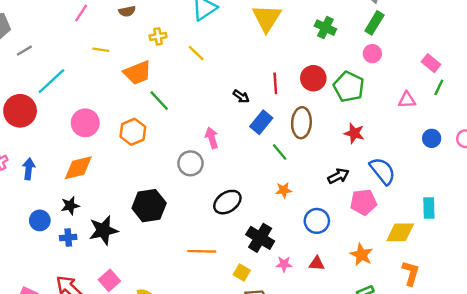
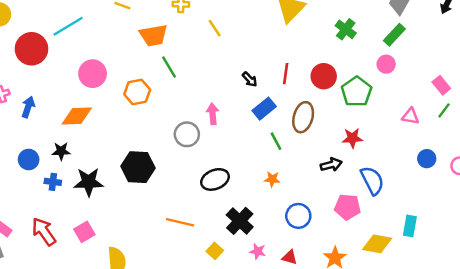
red star: (354, 133) -> (352, 138), turned -30
black arrow: (338, 176) -> (331, 165), moved

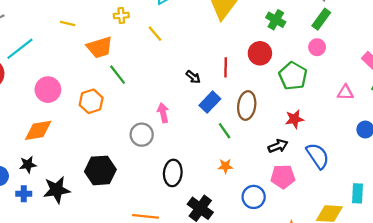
red circle: (324, 76) -> (260, 53), moved
black ellipse: (215, 179) -> (173, 173), turned -55
pink pentagon: (347, 207) -> (283, 177), moved

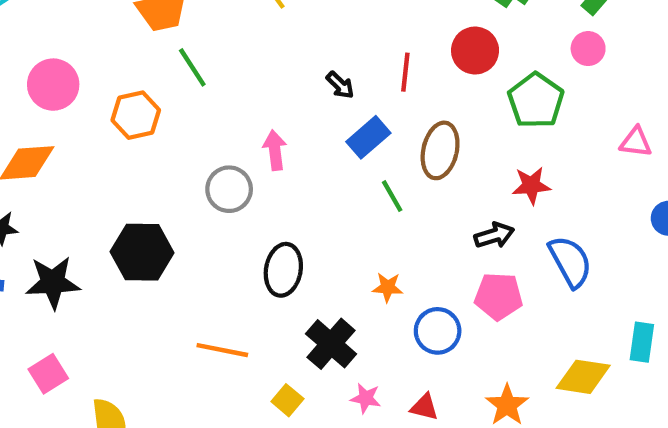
orange star: (225, 166) -> (388, 287), moved

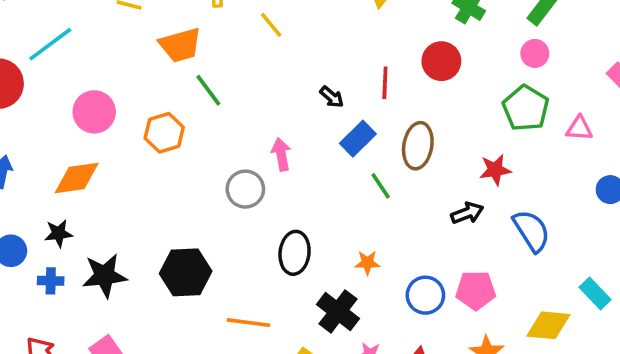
green pentagon: (536, 101) -> (526, 108), moved
black hexagon: (142, 252) -> (186, 272), moved
orange star: (388, 287) -> (367, 263), moved
pink pentagon: (499, 296) -> (476, 290), moved
cyan rectangle: (642, 342) -> (595, 293), turned -48

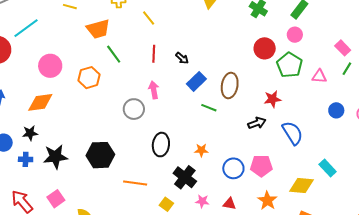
red circle: (441, 61) -> (265, 48), moved
red line: (385, 83) -> (154, 54), moved
green line: (381, 186) -> (209, 108), turned -35

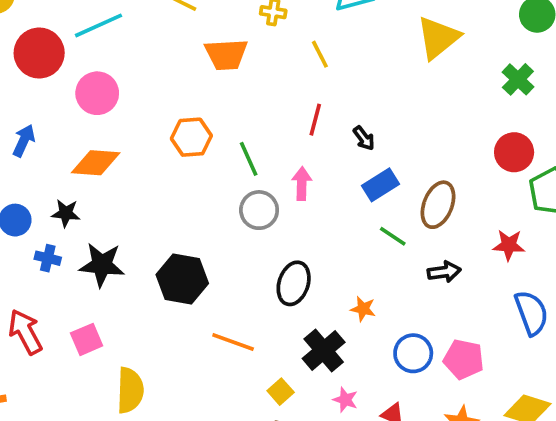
green line: (114, 54) -> (249, 159), moved
pink circle: (50, 66) -> (97, 93), moved
black arrow: (257, 123) -> (444, 272), moved

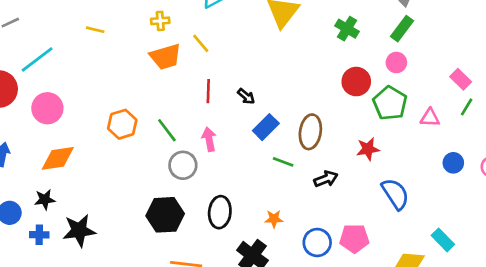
orange trapezoid: (226, 54) -> (166, 57), moved
black hexagon: (182, 279) -> (165, 215), moved

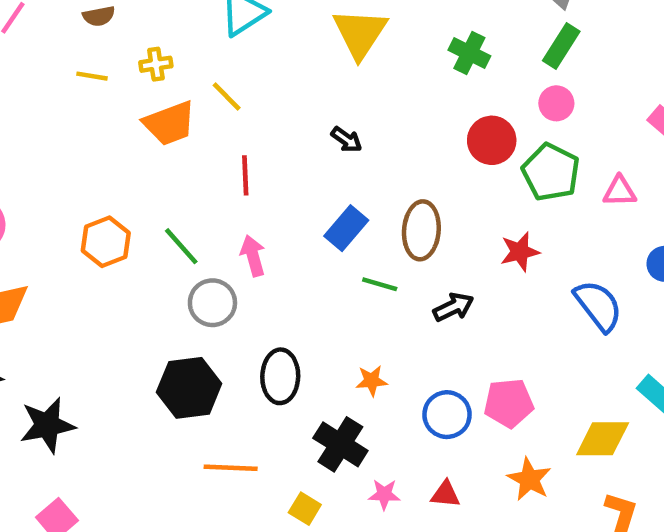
yellow line: (95, 30) -> (92, 76), moved
black arrow: (246, 96) -> (346, 140), moved
blue semicircle: (395, 194) -> (598, 306), moved

